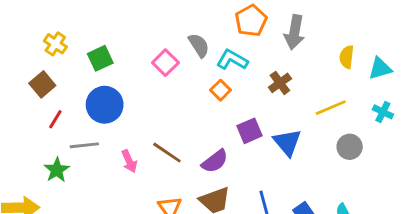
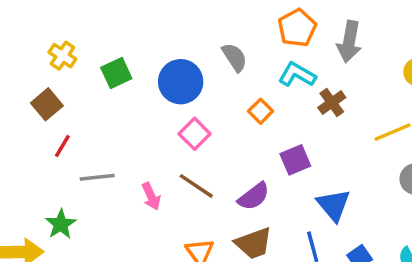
cyan L-shape: (232, 60) -> (297, 75), moved
pink square: (165, 63) -> (195, 134), moved
blue circle: (105, 105) -> (181, 82), moved
blue triangle: (287, 142) -> (334, 205), moved
green star: (57, 170) -> (61, 224), moved

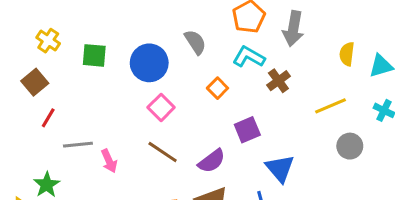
green square: (116, 73) -> (94, 55), turned 30
pink arrow: (151, 196) -> (109, 161), moved

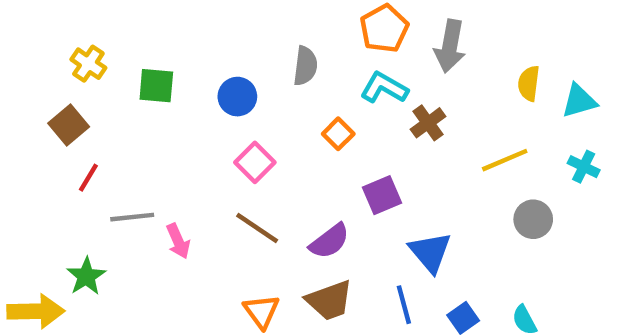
gray semicircle: (195, 42) -> (305, 66), turned 40
blue circle: (149, 63) -> (237, 97), size x0.7

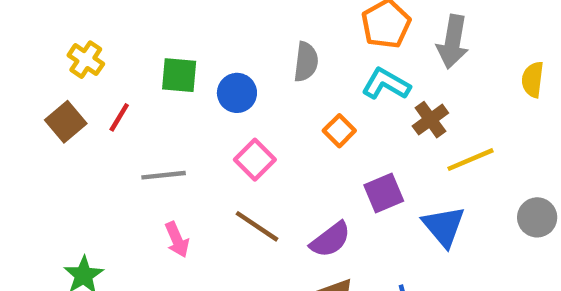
green square: (156, 86) -> (179, 75), moved
yellow line: (505, 160) -> (470, 160), moved
red line: (88, 178) -> (119, 117), moved
gray line: (132, 217) -> (164, 175), moved
blue triangle: (430, 252) -> (444, 226), moved

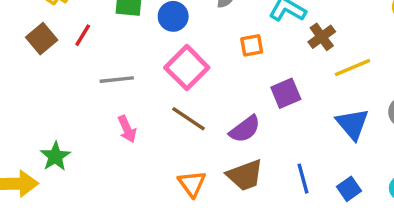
orange square: (339, 131) -> (252, 45), turned 35
pink square: (255, 160) -> (187, 68), size x1.4
blue triangle: (444, 226) -> (352, 124), moved

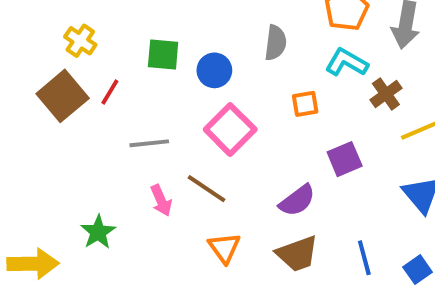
brown square: (42, 39) -> (63, 96), size x1.4
brown line: (189, 119) -> (206, 189), moved
green star: (55, 156) -> (98, 232), moved
orange triangle: (192, 184) -> (224, 248), moved

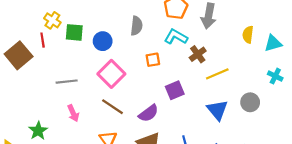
yellow cross: (80, 41) -> (52, 20), moved
red line: (110, 92) -> (43, 40), moved, turned -40
brown line: (206, 189) -> (112, 107), moved

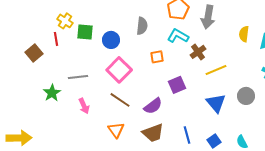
brown square: (19, 55) -> (34, 53), size x0.7
green star: (38, 131) -> (52, 93), moved

